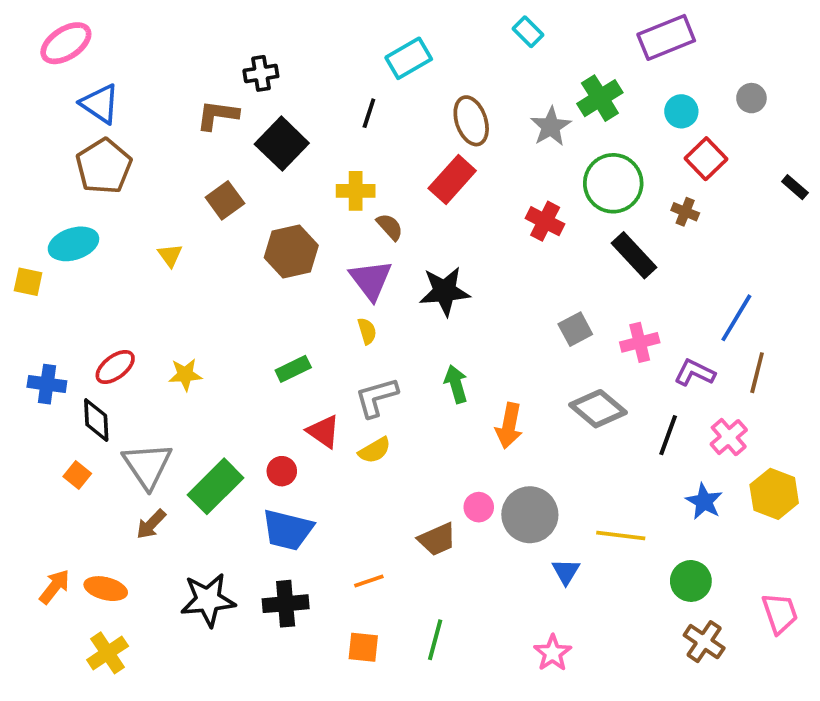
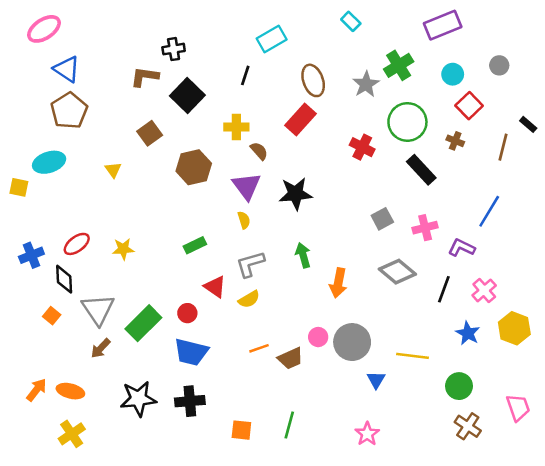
brown line: (757, 373) -> (503, 147), moved
blue cross: (47, 384) -> (31, 255), turned -30
orange line: (369, 581) -> (259, 348), moved

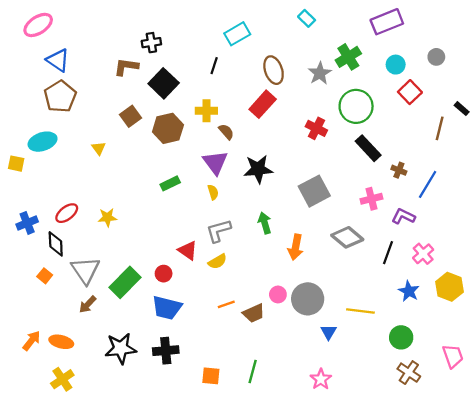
brown cross: (455, 141) -> (399, 170), moved
brown hexagon: (194, 167) -> (168, 128), moved
gray square: (382, 219) -> (314, 191), moved, size x1.6
green rectangle: (195, 245) -> (170, 183), moved

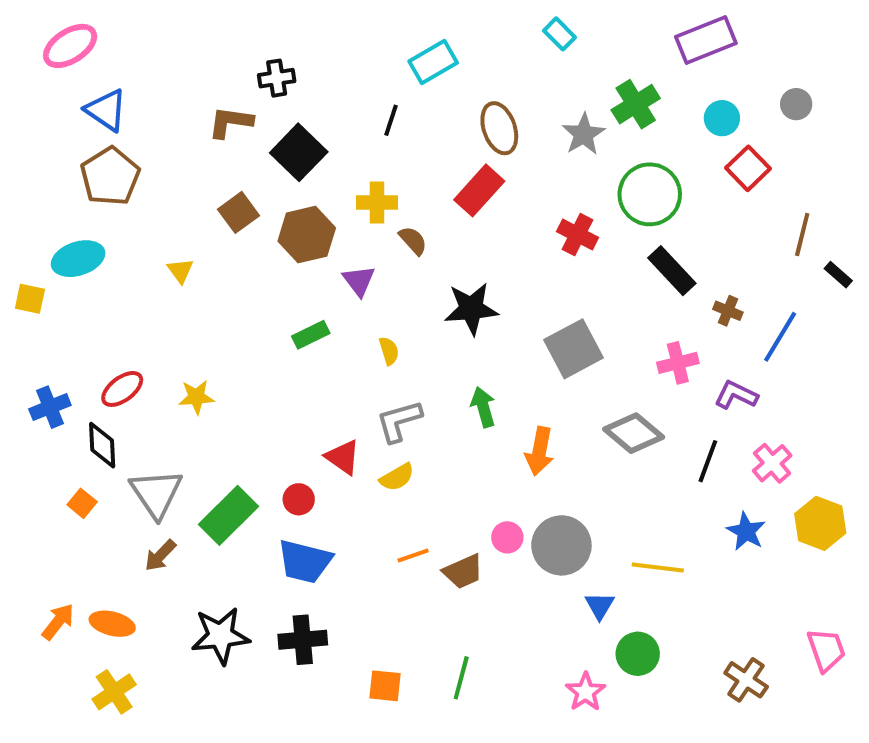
black rectangle: (462, 109) -> (838, 275), moved
purple triangle: (215, 162) -> (359, 281), moved, size x0.7
green circle: (401, 337) -> (638, 654), moved

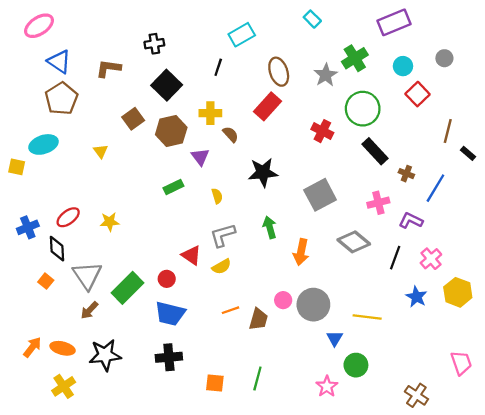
brown L-shape: (230, 122) -> (108, 68), moved
brown trapezoid: (463, 572) -> (259, 319), turned -50
black star: (220, 636) -> (105, 355), moved
brown cross: (746, 680) -> (416, 395), moved

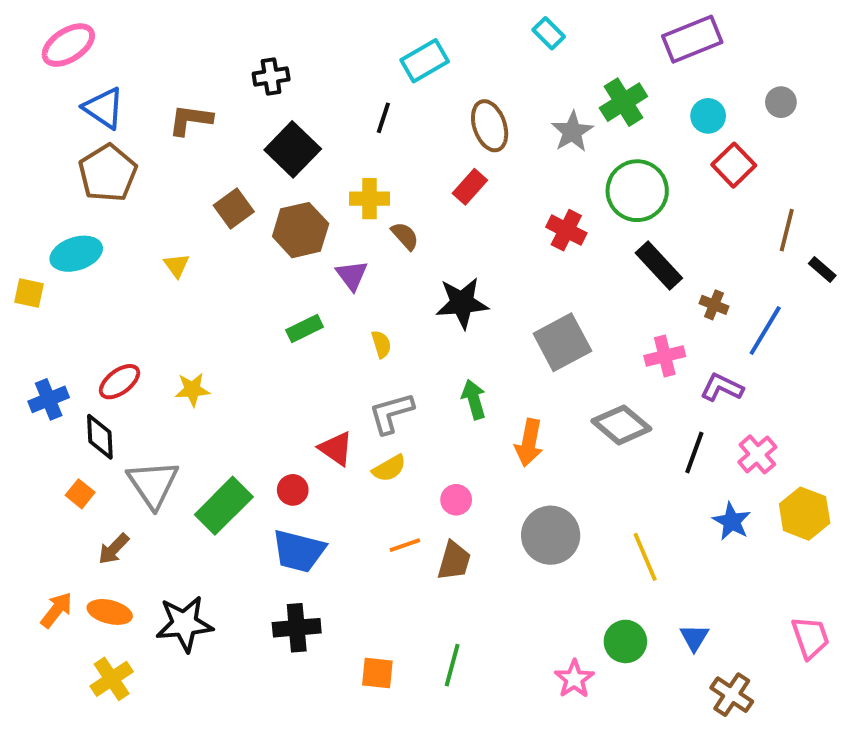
red rectangle: (267, 106) -> (470, 187), size x0.7
pink circle: (283, 300) -> (456, 500), moved
brown arrow: (89, 310) -> (114, 549), moved
yellow line: (367, 317) -> (645, 557), turned 60
blue triangle: (335, 338) -> (694, 638), moved

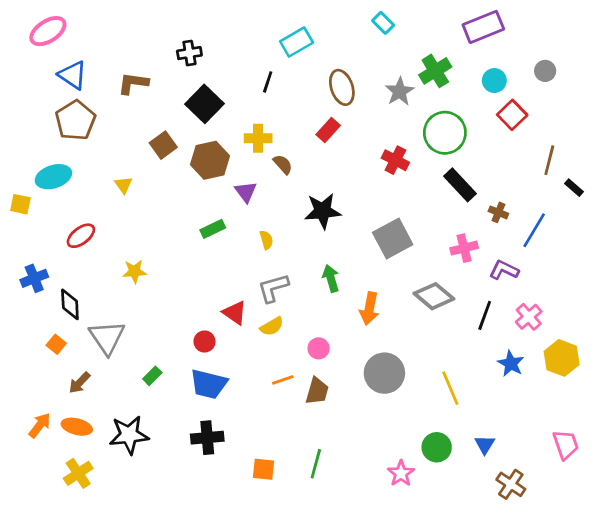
red ellipse: (120, 382) -> (81, 236), moved
green rectangle: (224, 506) -> (152, 376), moved, size x0.5

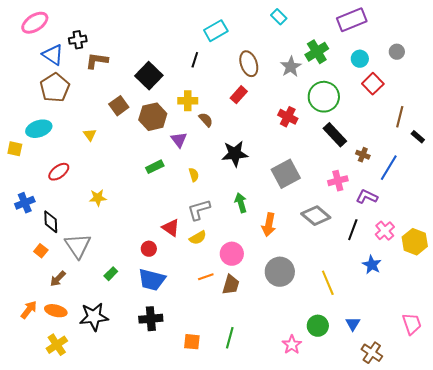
black cross: (189, 53) -> (78, 40), moved
pink circle: (319, 348) -> (232, 254), size x1.5
yellow hexagon: (562, 358) -> (415, 242), moved

